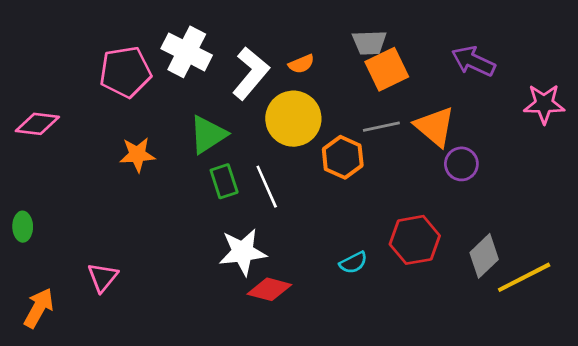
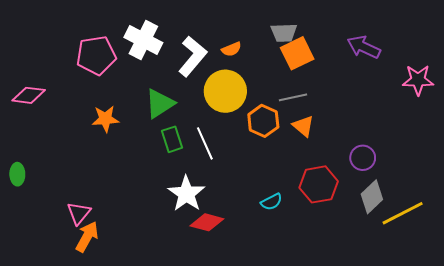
orange triangle: (435, 127) -> (303, 126), moved, size x0.7
purple circle: (461, 164) -> (363, 158), moved
white star: (243, 252) -> (186, 194), turned -30
orange arrow: (39, 308) -> (87, 237), moved

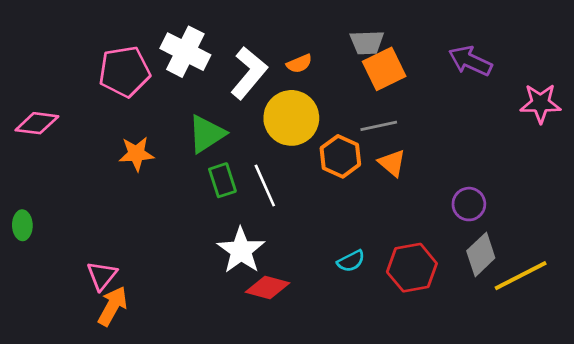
red hexagon: (319, 184) -> (412, 268), moved

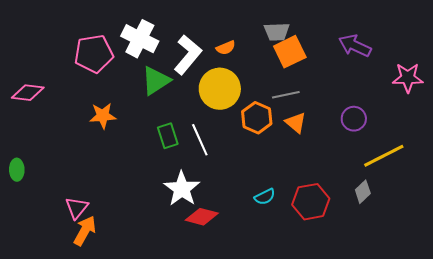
green triangle: (207, 134) -> (156, 81), moved
purple circle: (469, 204) -> (354, 119), moved
gray diamond: (481, 254) -> (363, 192), size x0.7
yellow line: (521, 276) -> (384, 156), moved

